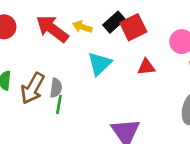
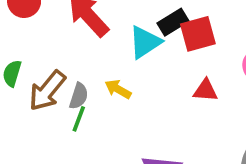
yellow arrow: (82, 27) -> (118, 89), moved
cyan triangle: (100, 64) -> (145, 42), moved

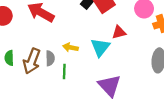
cyan triangle: (145, 42) -> (100, 47), moved
green line: (79, 119) -> (64, 72), moved

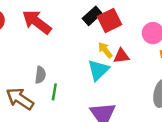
yellow arrow: (70, 47) -> (105, 50), moved, turned 32
brown arrow: (32, 61) -> (20, 99), moved, turned 95

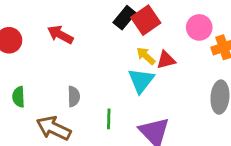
red arrow: (37, 22) -> (60, 35), size x0.7
green line: (54, 92) -> (109, 119), moved

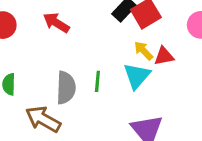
gray semicircle: (74, 96) -> (66, 88), size x1.5
green line: (109, 119) -> (97, 81), moved

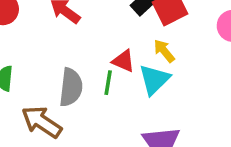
red triangle: (164, 56) -> (123, 61), moved, turned 30

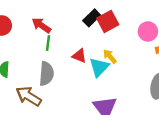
yellow arrow: (164, 51) -> (110, 56), moved
green line: (108, 83) -> (48, 43), moved

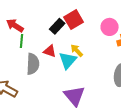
black rectangle: (92, 18) -> (57, 26), moved
gray semicircle: (46, 74) -> (33, 64), moved

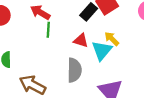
gray semicircle: (33, 64) -> (74, 70), moved

